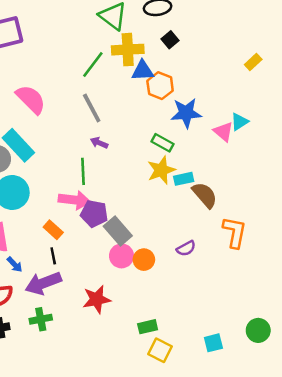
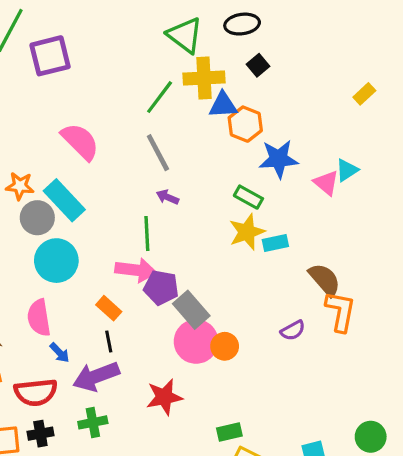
brown semicircle: (205, 195) -> (325, 280), moved
purple semicircle: (186, 248) -> (293, 330), moved
pink circle: (122, 256) -> (196, 342), size x1.4

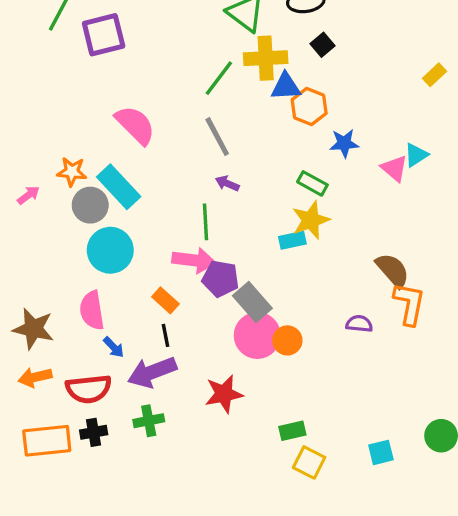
blue star: (279, 159) -> (344, 143), size x0.7
cyan rectangle: (275, 243) -> (292, 240), moved
purple semicircle: (293, 330) -> (359, 324), turned -145

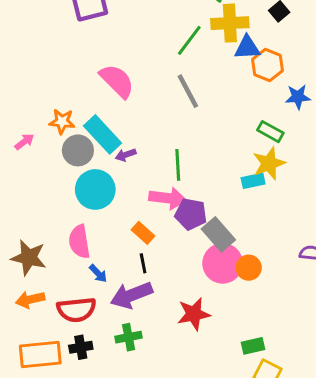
purple arrow: (227, 183) -> (126, 155), moved, turned -42

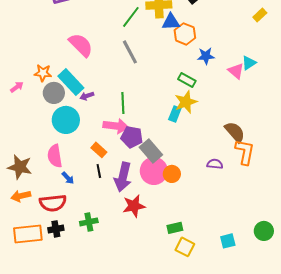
cyan rectangle: (253, 181) -> (175, 114), turned -56
purple arrow: (131, 295) -> (123, 177), moved, turned -56

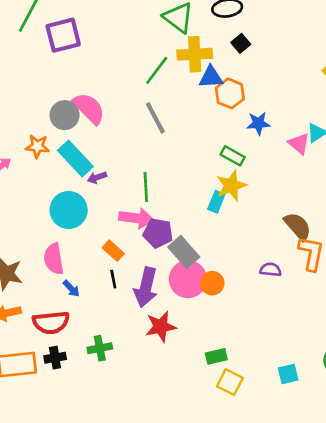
gray circle: (54, 93) -> (65, 115), moved

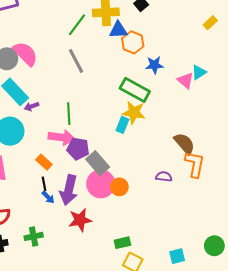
green rectangle: (233, 156) -> (135, 90), size x1.6
yellow star: (231, 186) -> (134, 113), turned 30
blue arrow: (71, 289) -> (48, 197), moved

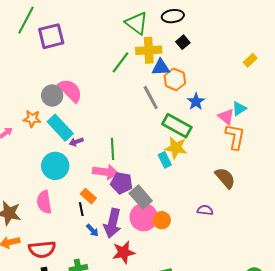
gray line: (76, 61) -> (151, 98), moved
blue star: (154, 65) -> (196, 102), turned -30
cyan rectangle: (122, 125) -> (165, 160), turned -49
orange L-shape: (195, 164) -> (235, 137), moved
black line: (44, 184) -> (81, 209), moved

